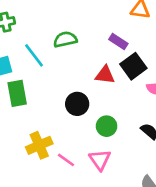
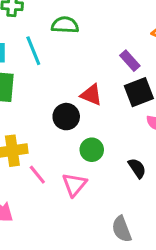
green semicircle: (65, 39) -> (65, 25), moved
red triangle: (105, 75) -> (91, 95), moved

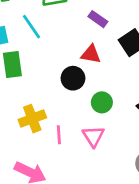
purple rectangle: (130, 61) -> (98, 19), moved
pink line: (37, 175) -> (59, 135), turned 48

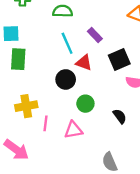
cyan line: (31, 27) -> (67, 43), moved
pink triangle: (93, 136) -> (73, 130), turned 42

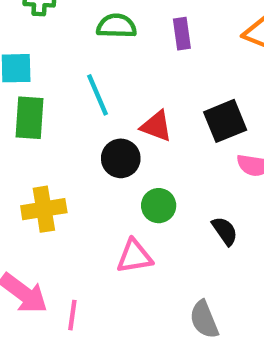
purple rectangle: (95, 35) -> (182, 34), moved, turned 35
cyan line: (67, 43) -> (97, 95), moved
pink line: (45, 123) -> (72, 315), moved

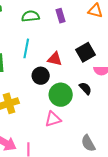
cyan line: (97, 95) -> (26, 48), turned 42
green circle: (159, 206) -> (61, 95), size x1.5
black semicircle: (225, 231) -> (85, 88), moved

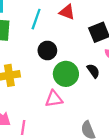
red triangle: (55, 59) -> (67, 12), moved

